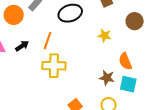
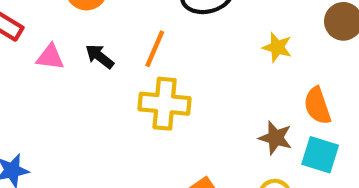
black arrow: (22, 46) -> (100, 56), turned -112

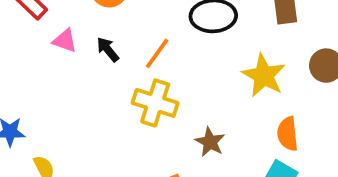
yellow star: (277, 47) -> (264, 75), size x1.6
brown star: (275, 138) -> (210, 142), moved

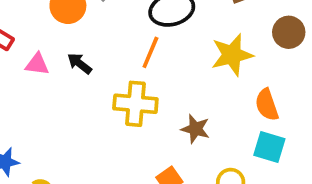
orange line: (157, 53) -> (150, 52), moved
yellow star: (264, 75) -> (232, 55), turned -30

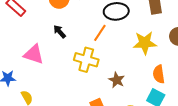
pink triangle: (37, 64) -> (34, 54), moved, size x1.5

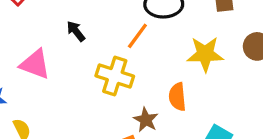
orange semicircle: (159, 74) -> (177, 97), moved
brown star: (117, 80) -> (146, 120), moved

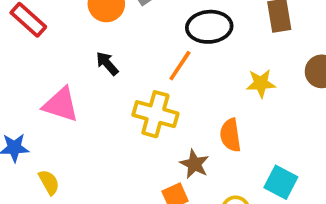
yellow star: (205, 54) -> (261, 83), size x0.7

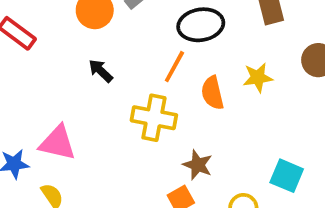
pink triangle: (61, 105) -> (58, 143), moved
orange semicircle: (230, 135) -> (212, 93), moved

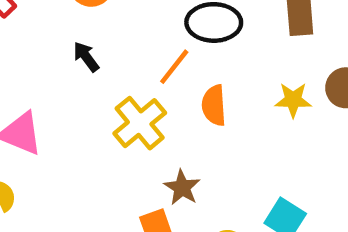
yellow star: (258, 77) -> (293, 100), moved
yellow cross: (154, 118) -> (140, 123), turned 30

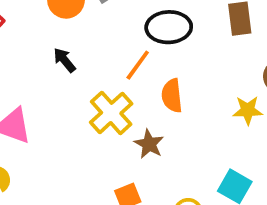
yellow star: (293, 100) -> (248, 110), moved
brown star: (182, 188) -> (149, 144), moved

